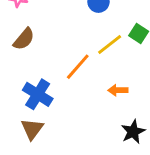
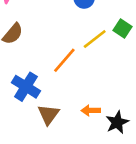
orange arrow: (118, 90) -> (91, 110), moved
brown triangle: (32, 129) -> (48, 114), moved

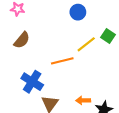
orange line: (64, 60) -> (62, 61), turned 35

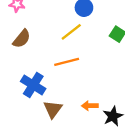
yellow line: (86, 44) -> (71, 32), moved

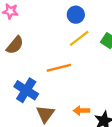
yellow line: (71, 32) -> (79, 38), moved

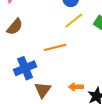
blue cross: (26, 90) -> (25, 68), turned 35

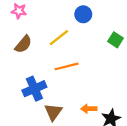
yellow line: (74, 20) -> (59, 38), moved

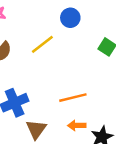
orange line: (67, 66) -> (73, 98), moved

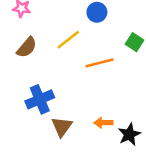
orange line: (73, 98) -> (99, 63), moved

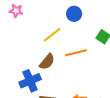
brown semicircle: (27, 47) -> (47, 62), moved

